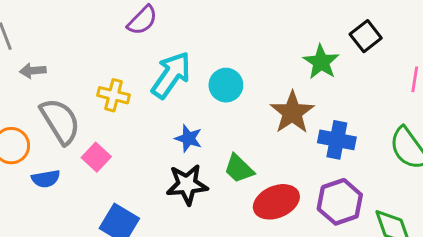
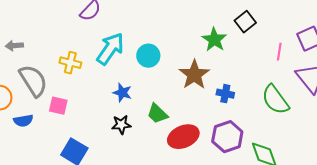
blue cross: (337, 140) -> (225, 94), size x0.7
pink square: (96, 157) -> (58, 106), turned -30
black star: (187, 185) -> (121, 125), size x0.7

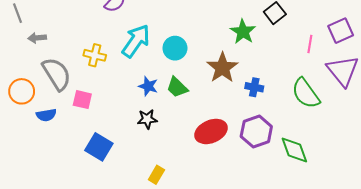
green trapezoid: (157, 114) -> (177, 87), moved

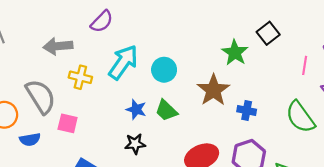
gray arrow: (37, 38) -> (58, 46), moved, size x1.5

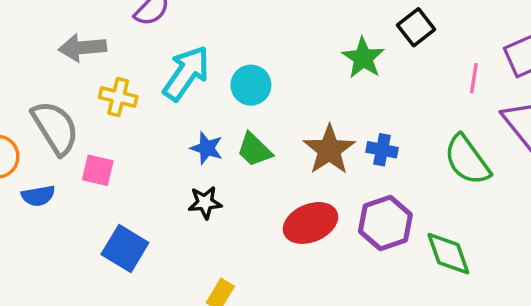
brown star: (213, 90) -> (329, 150), moved

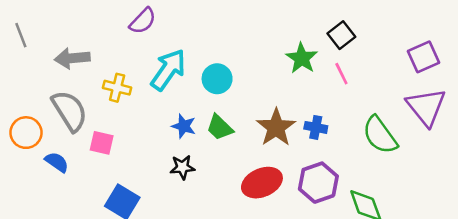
gray arrow: (82, 48) -> (72, 58), moved
pink line: (474, 78) -> (341, 74), moved, turned -35
blue semicircle: (38, 196) -> (57, 162), turned -135

